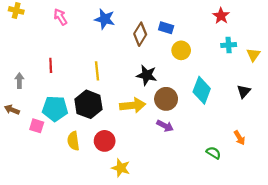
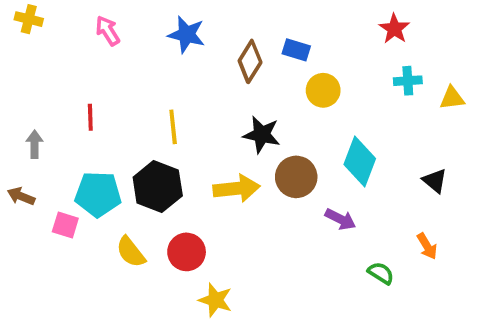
yellow triangle: (253, 55) -> (452, 98), turned 48
black triangle: (244, 91) -> (435, 181), moved, turned -32
purple arrow: (165, 126) -> (340, 219), moved
yellow semicircle: (73, 141) -> (131, 252), turned -30

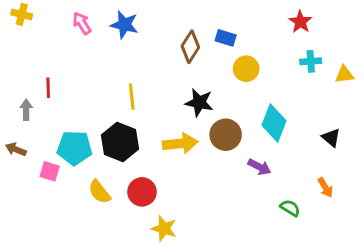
blue star: (187, 35) -> (124, 25), moved
red line: (90, 117) -> (48, 88), moved

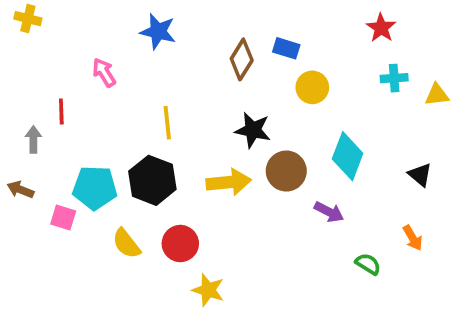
pink arrow: (82, 23) -> (104, 72), moved

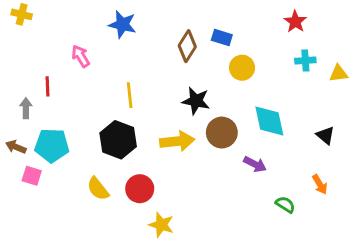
cyan diamond: (348, 156) -> (269, 121), turned -33
cyan pentagon: (95, 188) -> (52, 145), moved
pink square: (63, 217) -> (32, 176), moved

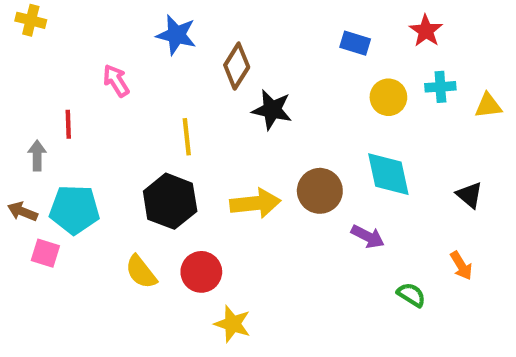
blue rectangle: (222, 37) -> (355, 43), moved
brown diamond: (187, 46) -> (237, 66), moved
yellow circle: (242, 68) -> (388, 97), moved
black star: (196, 101) -> (272, 110), moved

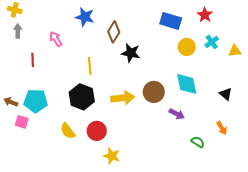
blue rectangle: (355, 43) -> (171, 21), size x1.5
cyan cross: (440, 87) -> (212, 42), turned -32
gray arrow: (37, 155) -> (18, 31), moved

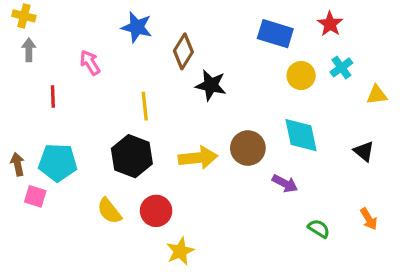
yellow triangle: (235, 51) -> (377, 95), moved
brown arrow: (11, 102) -> (17, 164), turned 56
orange arrow: (222, 128) -> (369, 219), moved
yellow star: (112, 156) -> (180, 251), turned 30

